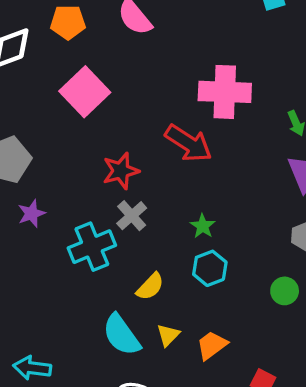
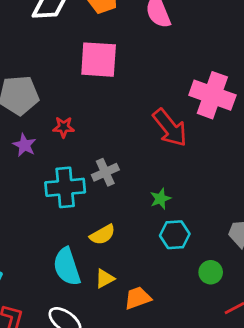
pink square: (85, 92) -> (99, 60), turned 30
red star: (121, 171) -> (64, 127), moved, size x0.7
purple star: (31, 213) -> (24, 145), turned 30
cyan hexagon: (210, 268) -> (175, 235), moved

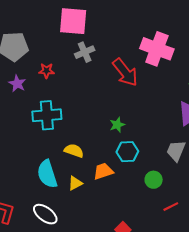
gray cross: (105, 172) -> (85, 52), moved
yellow semicircle: (102, 235) -> (74, 151), turned -132
orange trapezoid: (138, 298) -> (103, 171), moved

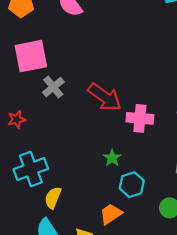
pink cross: (157, 49) -> (140, 118), moved, size x0.7
yellow semicircle: (74, 151) -> (53, 198), moved, turned -72

